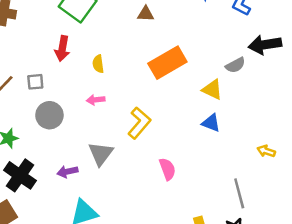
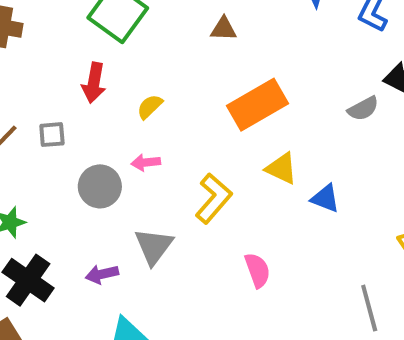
yellow semicircle: (98, 64) -> (150, 107), turned 54
yellow triangle: (212, 90) -> (281, 168), moved
gray circle: (49, 115) -> (100, 186), moved

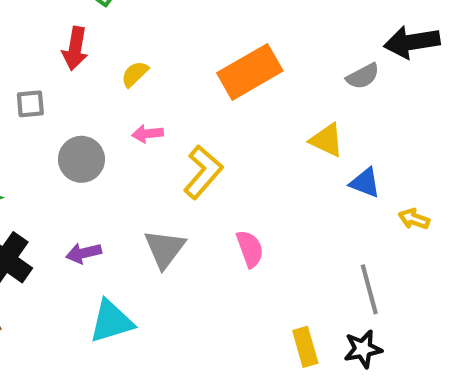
pink arrow: (146, 162) -> (148, 134), moved
yellow triangle: (281, 168) -> (327, 140), moved
blue triangle: (325, 198) -> (365, 183), moved
gray triangle: (154, 246) -> (165, 249), moved

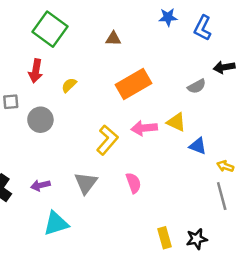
black arrow: (412, 42) -> (224, 67), size x0.7
pink arrow: (148, 134) -> (144, 128), moved, size x1.5
gray circle: (81, 159) -> (40, 120), moved
gray line: (369, 289) -> (222, 196), moved

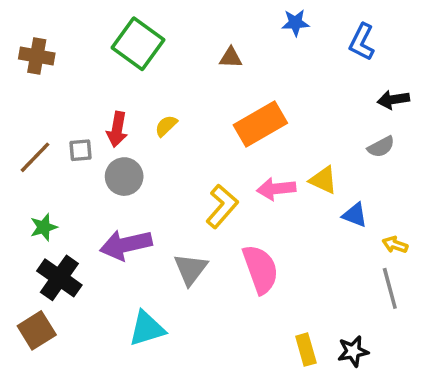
blue star: (168, 17) -> (295, 23), moved
red arrow: (36, 71) -> (117, 129), moved
gray semicircle: (197, 86) -> (381, 147), moved
pink semicircle: (133, 183) -> (260, 269), size x1.6
purple arrow: (40, 185) -> (126, 245), moved, size x1.8

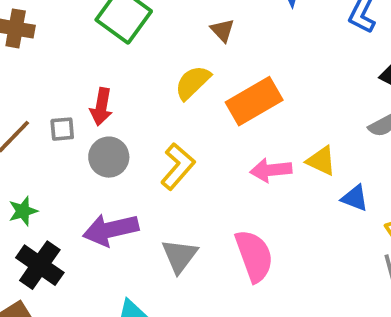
brown triangle: (231, 58) -> (222, 30), turned 45
yellow semicircle: (166, 126) -> (193, 82), moved, size x1.5
yellow L-shape: (222, 206) -> (178, 166), moved

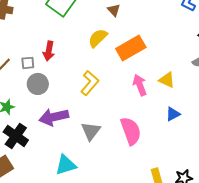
gray circle: (109, 157) -> (38, 84), moved
pink arrow: (271, 170) -> (140, 85), turned 75
blue triangle: (355, 198) -> (173, 114), moved, turned -49

